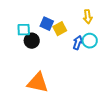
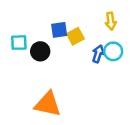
blue square: (47, 24) -> (59, 30), turned -32
cyan square: (24, 30) -> (19, 43), moved

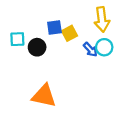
yellow arrow: (111, 21) -> (102, 19), size x1.5
blue arrow: (98, 54) -> (90, 50), turned 119

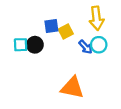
cyan square: (17, 39) -> (21, 45), moved
orange triangle: (44, 96) -> (72, 88), moved

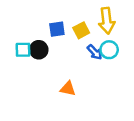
yellow square: (66, 32) -> (81, 30), moved
orange triangle: (72, 88) -> (68, 89), moved, size x0.6

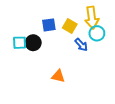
yellow square: (81, 30) -> (70, 26), turned -32
cyan circle: (109, 50) -> (97, 33), moved

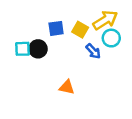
yellow arrow: (92, 18) -> (105, 20), turned -115

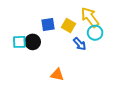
yellow arrow: (105, 20) -> (90, 17), turned -95

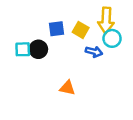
yellow arrow: (90, 17) -> (106, 20), turned -140
blue arrow: (80, 44) -> (94, 52), turned -32

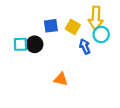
blue arrow: (94, 52) -> (85, 46), turned -128

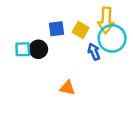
cyan circle: (101, 34) -> (112, 38), size x1.5

